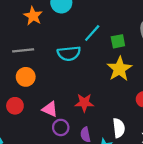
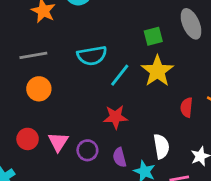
cyan line: (92, 33) -> (120, 75), moved
red circle: (15, 106) -> (28, 139), moved
pink triangle: (50, 109) -> (58, 142), moved, turned 42

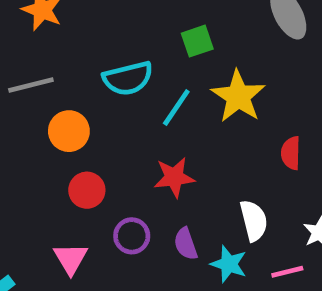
green square: (153, 36) -> (197, 41), moved
orange circle: (39, 89) -> (69, 131), moved
red circle: (28, 139) -> (87, 190), moved
pink triangle: (58, 142) -> (71, 259), moved

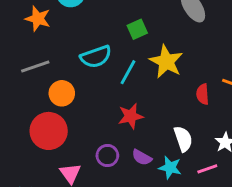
red circle: (87, 190) -> (49, 131), moved, size x1.6
purple semicircle: (186, 244) -> (142, 157), turned -36

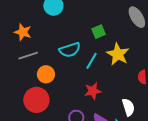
orange star: (38, 19) -> (23, 32), moved

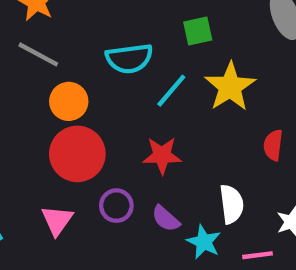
gray line: (28, 56) -> (38, 54), turned 36
red circle: (36, 100) -> (77, 154), moved

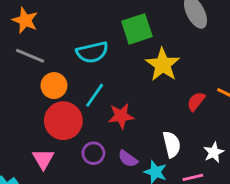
green square: (198, 31) -> (137, 29), size x1.5
cyan line: (171, 91) -> (95, 95), moved
red semicircle: (273, 145) -> (196, 101), turned 36
pink triangle: (57, 220) -> (43, 159), moved

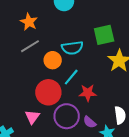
gray line: (30, 56) -> (30, 46), turned -60
orange circle: (54, 86) -> (53, 60), moved
purple circle: (93, 153) -> (67, 116), size x1.6

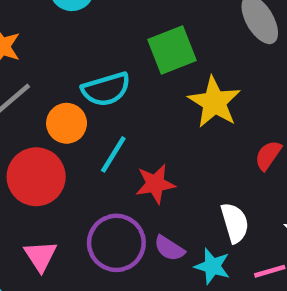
red circle: (48, 92) -> (36, 177), moved

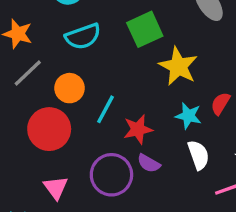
cyan semicircle: (106, 89) -> (83, 36), moved
purple semicircle: (169, 248) -> (149, 163), moved
cyan star: (212, 266) -> (188, 116), moved

